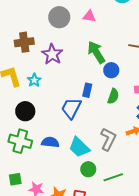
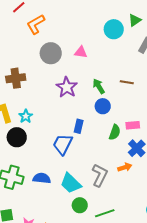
green arrow: (96, 52) -> (99, 86), moved, size x0.7
purple star: (52, 54) -> (67, 87), moved
green semicircle: (113, 96) -> (115, 132), moved
black circle: (25, 111) -> (17, 137), moved

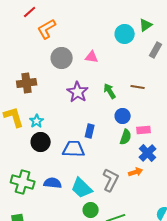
blue circle: (103, 106) -> (123, 116), moved
black circle: (17, 137) -> (41, 142), moved
blue trapezoid: (63, 144) -> (74, 149), turned 65

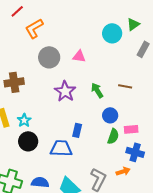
blue cross: (148, 153) -> (135, 152), turned -30

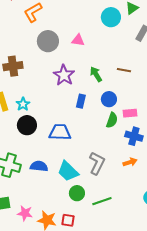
blue rectangle: (77, 130) -> (81, 101), moved
orange arrow: (123, 171) -> (130, 162), moved

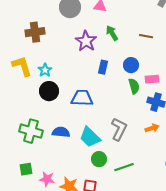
green arrow: (96, 74) -> (112, 33), moved
green semicircle: (112, 120) -> (134, 86), turned -35

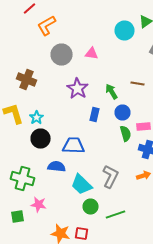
brown cross: (35, 32) -> (26, 80), turned 30
green arrow: (112, 33) -> (112, 92), moved
blue semicircle: (61, 132) -> (56, 166), moved
pink star: (47, 179) -> (38, 204), moved

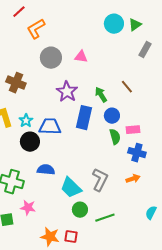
cyan circle: (124, 30) -> (114, 24), moved
brown line: (138, 84) -> (127, 87), turned 40
blue rectangle: (94, 114) -> (84, 118), size x1.6
blue trapezoid: (74, 146) -> (50, 127), moved

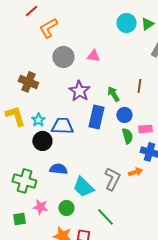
brown line: (127, 87) -> (139, 86), turned 48
orange arrow: (133, 179) -> (135, 172), moved
green circle: (80, 210) -> (66, 208), moved
green line: (105, 218) -> (105, 217), moved, turned 66

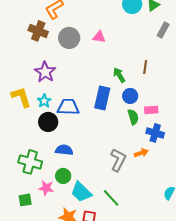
brown cross: (28, 82) -> (38, 31), moved
purple star: (79, 91) -> (45, 72), moved
cyan trapezoid: (83, 187) -> (81, 192), moved
green circle: (66, 208) -> (63, 176), moved

